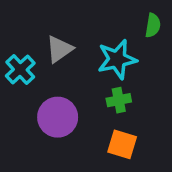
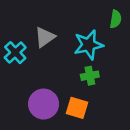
purple circle: (58, 117) -> (44, 104), moved
orange square: (122, 144) -> (77, 108), moved

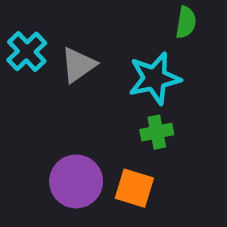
green semicircle: (116, 19) -> (186, 22), moved
cyan cross: (15, 53) -> (27, 51), moved

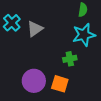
cyan star: (155, 78) -> (84, 35), moved

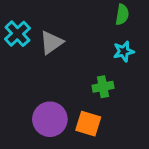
cyan star: (84, 35) -> (124, 51), size x0.6

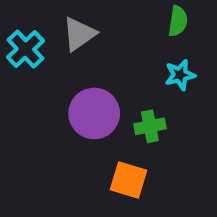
gray triangle: (51, 43) -> (79, 34), moved
purple circle: (50, 119) -> (94, 113), moved

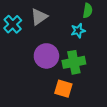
cyan star: (180, 75) -> (78, 31), moved
green cross: (150, 126) -> (74, 62), size x1.5

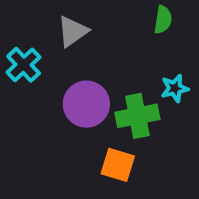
cyan cross: (13, 24) -> (24, 65), moved
cyan star: (78, 31) -> (175, 88), moved

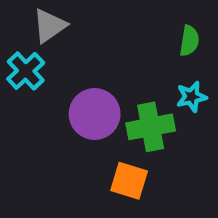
green semicircle: (163, 20) -> (189, 41), moved
gray triangle: (73, 31) -> (49, 26), moved

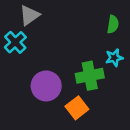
purple circle: (95, 114) -> (46, 86), moved
orange square: (129, 181) -> (77, 108), turned 35

